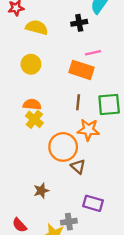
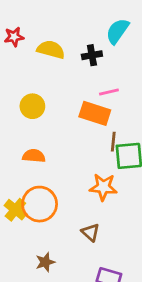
yellow semicircle: (37, 27) -> (51, 50), moved
brown line: (78, 102) -> (113, 142), moved
yellow cross: (34, 119) -> (15, 210), moved
orange circle: (63, 147) -> (40, 204), moved

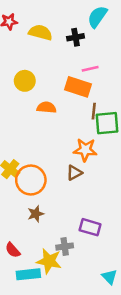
orange semicircle: (34, 156) -> (47, 107), moved
orange circle: (40, 204) -> (31, 180), moved
brown triangle: (91, 232) -> (74, 173), moved, turned 49

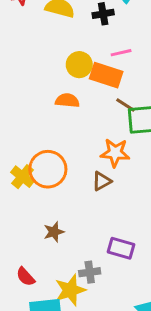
yellow circle: (25, 81) -> (79, 65), moved
brown line: (94, 111) -> (126, 105), turned -63
orange circle: (31, 180) -> (48, 169), moved
yellow star: (49, 261) -> (70, 290), turned -30

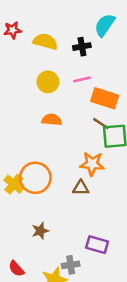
pink line: (121, 53) -> (82, 79), moved
yellow circle: (79, 65) -> (48, 82), moved
orange rectangle: (106, 75) -> (105, 98), moved
brown triangle: (102, 181) -> (81, 188), turned 30

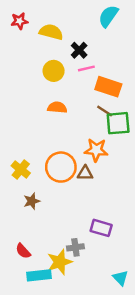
black cross: (82, 47) -> (79, 50), moved, turned -35
orange circle: (35, 178) -> (61, 167), moved
brown star: (40, 231) -> (32, 201), moved

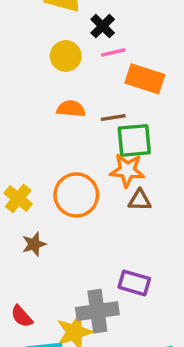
brown line: (105, 111) -> (113, 118), moved, turned -42
green square: (118, 123) -> (134, 140), moved
brown triangle: (85, 173) -> (140, 200), moved
gray cross: (75, 247) -> (97, 311), size x1.6

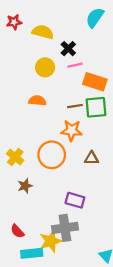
orange semicircle: (71, 109) -> (37, 101), moved
green square: (134, 140) -> (96, 107), moved
orange star: (127, 170) -> (72, 130), moved
purple rectangle: (134, 283) -> (75, 200), moved

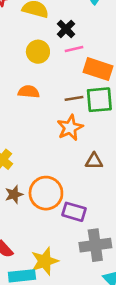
orange star: (72, 130) -> (70, 128), turned -30
orange circle: (52, 155) -> (46, 193), moved
gray cross: (65, 228) -> (95, 245), moved

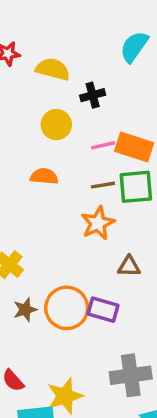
black cross: (66, 29) -> (93, 95), turned 30
pink line: (74, 49) -> (103, 145), moved
purple rectangle: (74, 212) -> (103, 310), moved

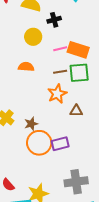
brown triangle: (129, 266) -> (76, 111), moved
brown star: (25, 310) -> (31, 124), moved
purple rectangle: (103, 310) -> (60, 144), turned -30

